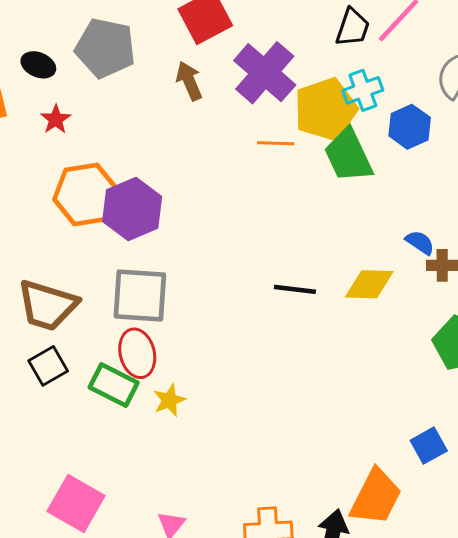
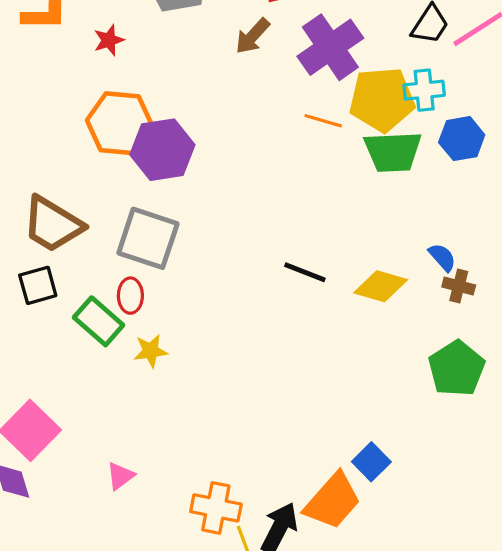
brown arrow: (189, 81) -> (253, 36), turned -129
green trapezoid: (348, 155) -> (393, 152), turned -82
red ellipse: (137, 353) -> (130, 296), size x0.7
blue square: (429, 446) -> (371, 462), moved, turned -30

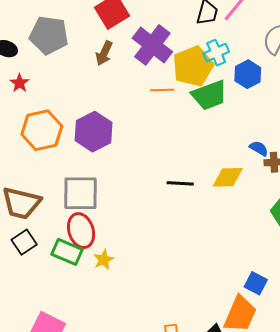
purple hexagon: (162, 150) -> (94, 132), moved
red ellipse: (130, 296) -> (81, 231), size x1.6

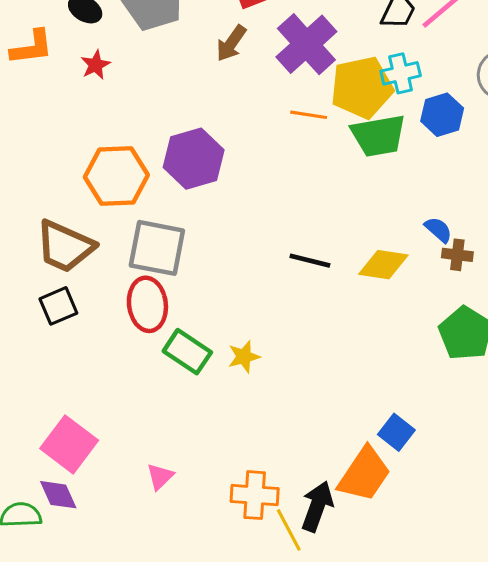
orange hexagon: (42, 130) -> (116, 176), moved
green rectangle: (67, 252) -> (187, 352), moved
yellow star: (104, 260) -> (244, 357), moved

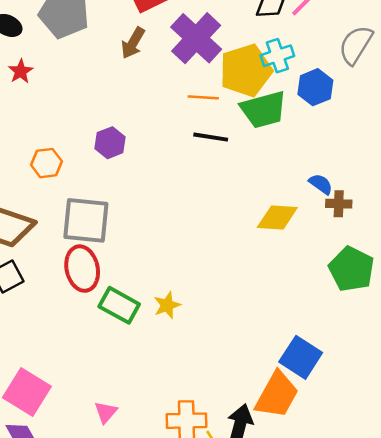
purple hexagon: (194, 159) -> (110, 143), size x0.6
orange hexagon: (116, 176) -> (46, 163), size x0.6
black line: (310, 261) -> (211, 137), moved
blue square: (396, 432) -> (301, 357), size x1.4

